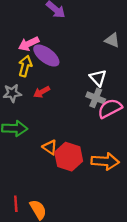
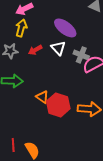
purple ellipse: (46, 56) -> (65, 28), moved
white triangle: (98, 78) -> (58, 48), moved

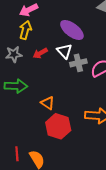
gray cross: (81, 55) -> (78, 63), moved, turned -35
red hexagon: (58, 105) -> (58, 126), moved

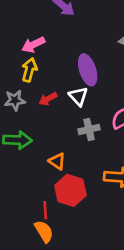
purple ellipse: (72, 30) -> (88, 70), turned 35
gray cross: (78, 63) -> (89, 129), moved
red line: (17, 154) -> (45, 210), moved

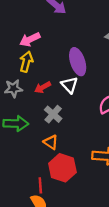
gray cross: (89, 129) -> (53, 114), moved, turned -36

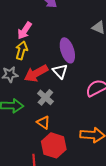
pink arrow: (30, 39) -> (25, 31), turned -30
red arrow: (43, 87) -> (36, 73), size x1.6

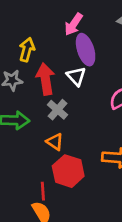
pink arrow: (25, 31) -> (74, 24), moved
red arrow: (36, 73) -> (46, 79), turned 110

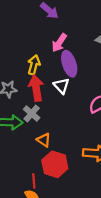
yellow arrow: (27, 50) -> (34, 65), moved
gray cross: (58, 110) -> (32, 113), moved

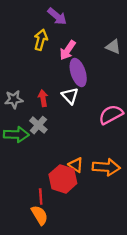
yellow arrow: (34, 65) -> (41, 40), moved
red arrow: (36, 88) -> (43, 98), size x0.6
orange triangle: (44, 140) -> (76, 165), moved

